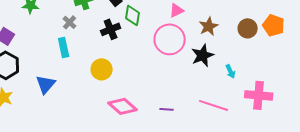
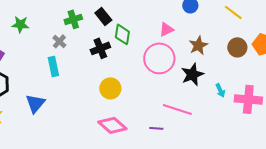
yellow circle: (102, 69) -> (110, 88), moved
pink cross: (259, 95) -> (248, 99), moved
pink line: (214, 105) -> (177, 109), moved

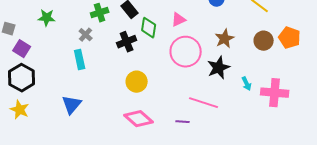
pink triangle: (166, 29) -> (179, 20), moved
blue triangle: (35, 103) -> (72, 105), moved

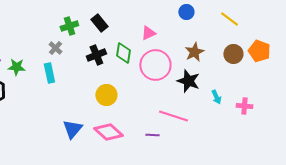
green star: (47, 18) -> (16, 67), moved
green diamond: (149, 28) -> (123, 53), moved
black star: (219, 68) -> (188, 81), turned -30
pink cross: (275, 93) -> (244, 106), size x0.6
blue triangle: (72, 105) -> (72, 129), moved

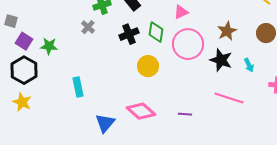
cyan rectangle: (49, 73) -> (78, 87), moved
yellow circle: (106, 95) -> (148, 66), moved
cyan arrow: (216, 97) -> (249, 65), moved
pink line: (173, 116) -> (229, 98), moved
blue triangle: (72, 129) -> (105, 123), moved

